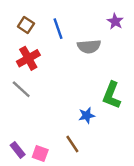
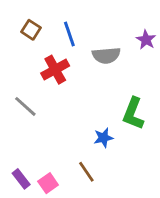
purple star: (115, 21) -> (146, 40), moved
red cross: (28, 58) -> (55, 70), moved
pink square: (40, 154) -> (48, 183), turned 35

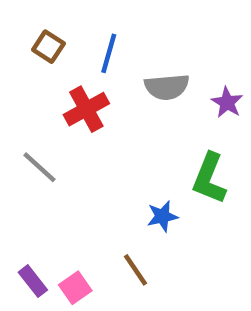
blue line: (69, 34) -> (109, 53), turned 35
purple star: (146, 40) -> (227, 102), moved

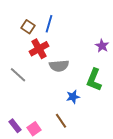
brown square: (48, 47) -> (28, 27), moved
gray semicircle: (167, 87) -> (59, 66), moved

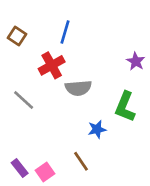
brown square: (28, 27) -> (17, 36), moved

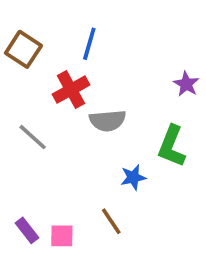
brown square: (17, 36) -> (23, 49), size x1.4
pink square: (45, 172) -> (62, 236), turned 36

